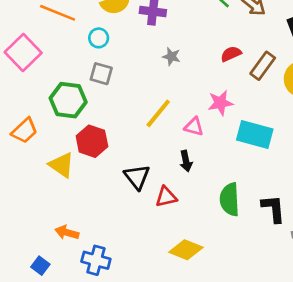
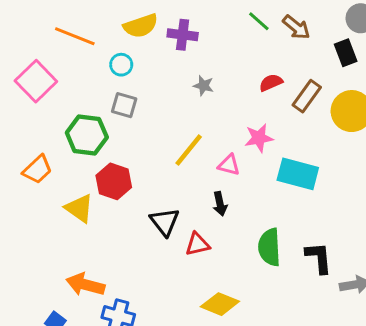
orange arrow: (67, 233) -> (85, 285), size x1.4

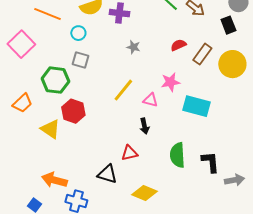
black triangle: (165, 222) -> (107, 174), moved, turned -35

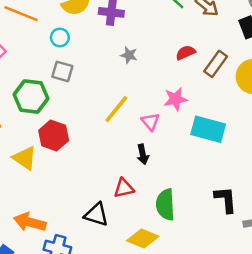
pink triangle: (150, 100) -> (150, 122), turned 35
green semicircle: (177, 155) -> (165, 205), moved

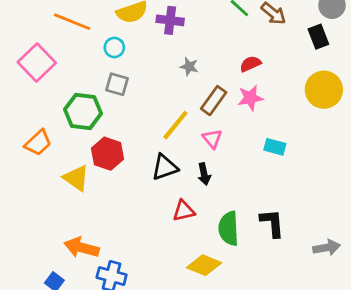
brown rectangle: (216, 64) -> (214, 101), moved
pink star: (175, 99) -> (250, 98), moved
cyan rectangle: (208, 129) -> (275, 147), size x0.6
black L-shape: (226, 200) -> (272, 223), moved
black triangle: (96, 215) -> (165, 167), moved, turned -36

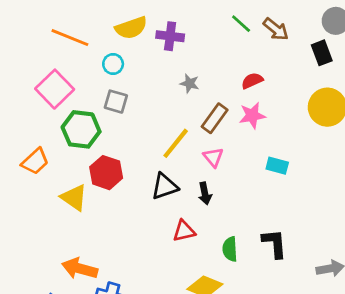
pink square: (37, 62) -> (55, 89), moved
green semicircle: (229, 228) -> (230, 249), size x0.7

